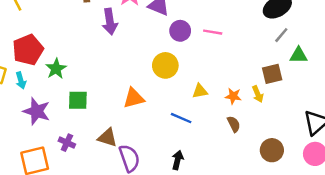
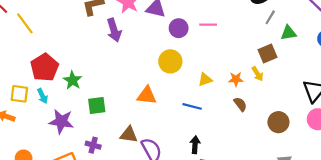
orange triangle: (134, 98) -> (147, 95), turned 30

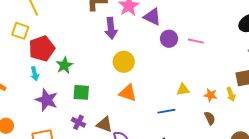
yellow circle: (170, 61) -> (124, 62), moved
yellow square: (19, 94) -> (20, 31), moved
blue line: (192, 106) -> (166, 111), turned -36
purple cross: (93, 145) -> (78, 122), moved

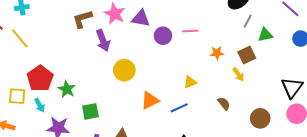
yellow square: (20, 31) -> (17, 96), moved
orange triangle: (128, 93) -> (150, 100), moved, turned -30
orange star: (211, 95) -> (217, 53), moved

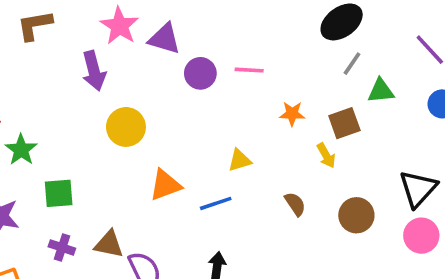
brown L-shape: (82, 19) -> (35, 25), moved
brown circle: (260, 118) -> (356, 215), moved

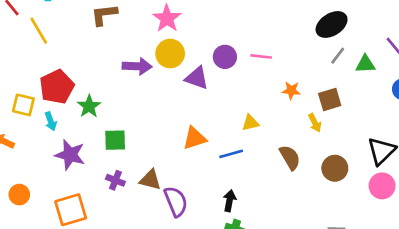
purple triangle: (164, 39) -> (197, 78), moved
purple arrow: (94, 71) -> (137, 66), moved, turned -76
green triangle: (381, 91) -> (365, 64), moved
yellow circle: (126, 127) -> (170, 54), moved
brown semicircle: (295, 204) -> (290, 157), size x1.4

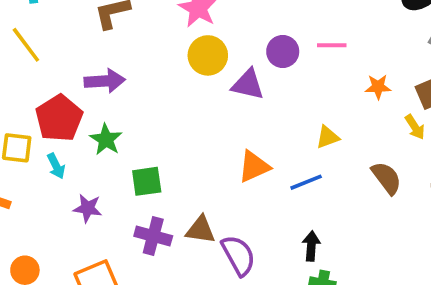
purple arrow: (137, 66) -> (105, 81), moved
purple star: (70, 155) -> (88, 208), size x0.7
purple cross: (115, 180) -> (153, 236), size x1.4

